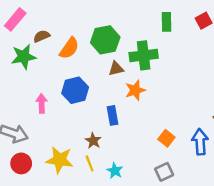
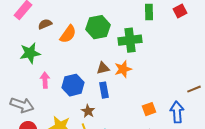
green star: (24, 57) -> (30, 53), moved
brown triangle: (116, 69) -> (103, 68), moved
blue hexagon: (75, 90) -> (73, 85), moved
orange square: (166, 138) -> (149, 109), turned 32

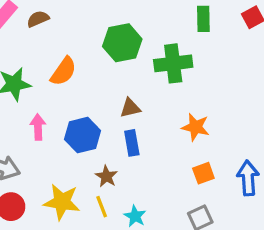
brown semicircle: (45, 24) -> (38, 19), moved
orange semicircle: (68, 34) -> (63, 71), moved
orange star: (123, 69) -> (195, 127), moved, turned 30

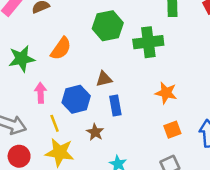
brown triangle: (130, 108) -> (104, 79), moved
yellow line: (102, 207) -> (55, 123), moved

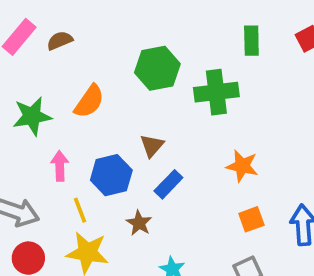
brown triangle: (104, 79) -> (152, 146), turned -36
blue rectangle: (115, 106) -> (168, 184), turned 54

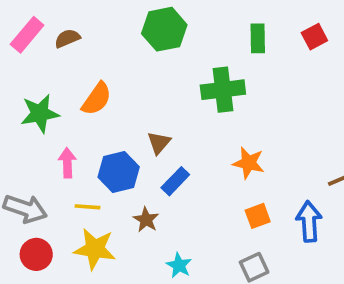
green hexagon: (157, 68) -> (164, 29), moved
yellow line: (80, 210) -> (87, 207), turned -65

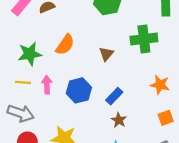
brown triangle: (159, 143) -> (106, 54), moved
yellow line: (87, 207) -> (23, 82), moved
brown star: (146, 220) -> (119, 120), moved

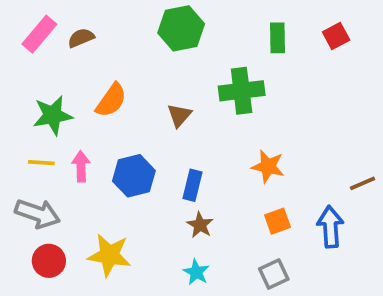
blue rectangle: (114, 96) -> (192, 185), turned -30

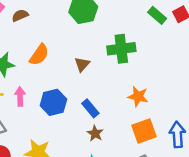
green rectangle: (277, 38) -> (157, 15), moved, turned -48
blue rectangle: (192, 185) -> (90, 108), turned -54
orange square: (277, 221) -> (144, 131), size x1.5

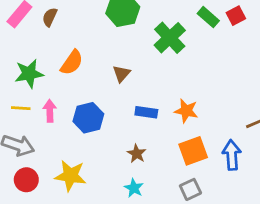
brown semicircle: (20, 15) -> (50, 17), turned -42
green cross: (121, 49) -> (170, 38), moved, turned -36
blue rectangle: (90, 108) -> (146, 112), moved, turned -42

